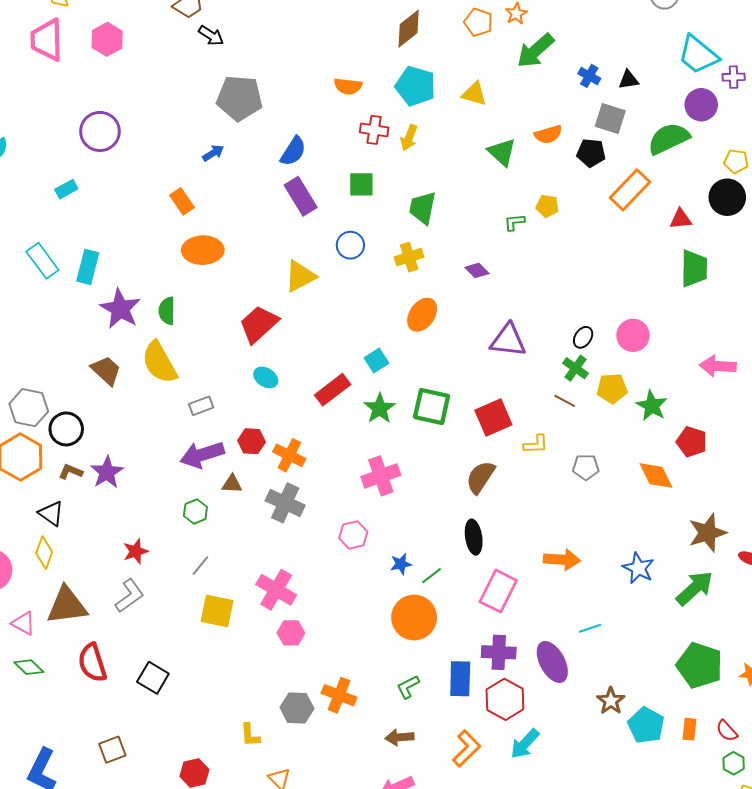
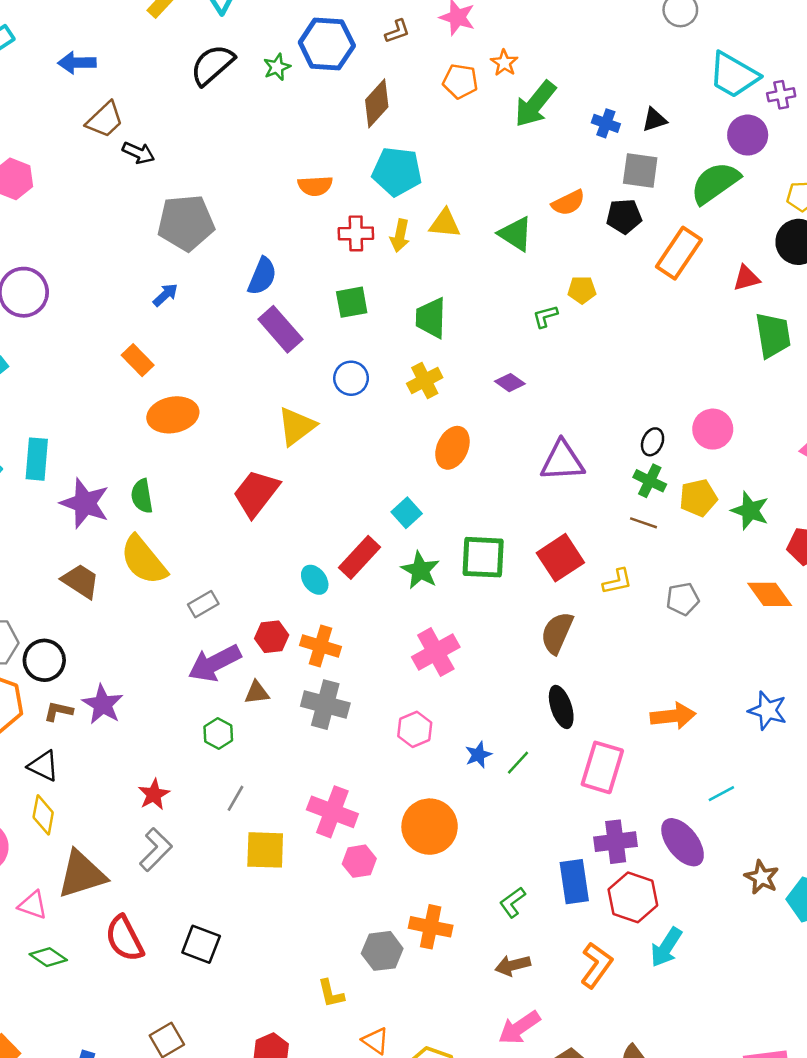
yellow triangle: (474, 94) -> (445, 223), moved
cyan ellipse: (266, 377) -> (315, 580), moved, turned 30
orange circle: (414, 618) -> (430, 827), moved

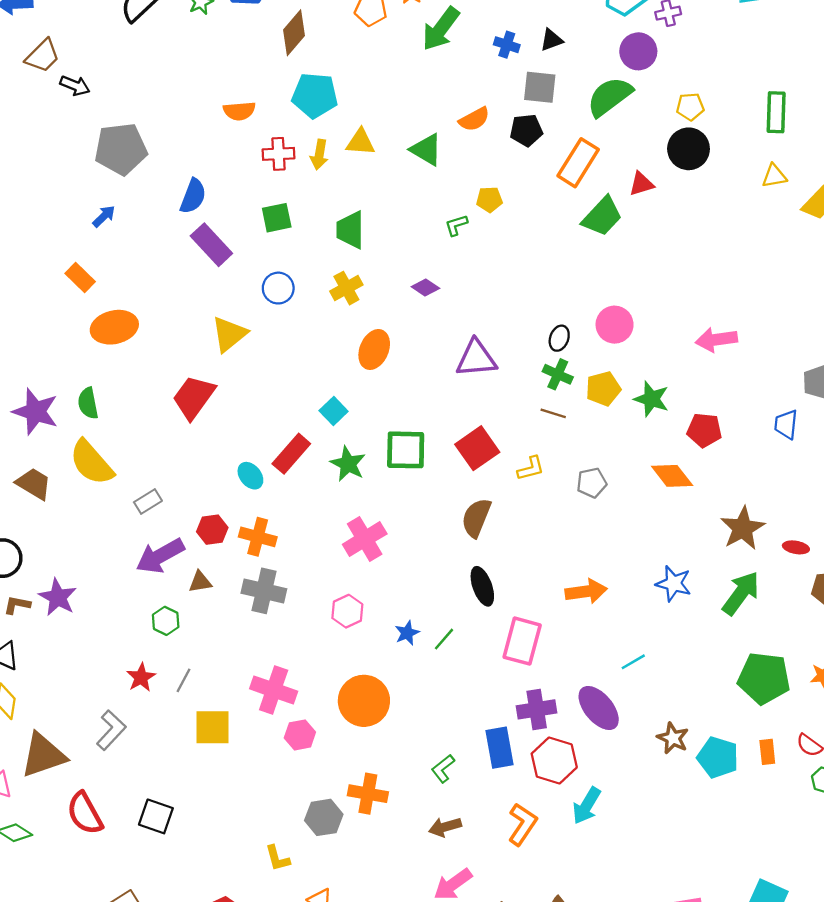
green trapezoid: (773, 335) -> (602, 216), moved, turned 54
red star: (154, 794) -> (141, 677), moved

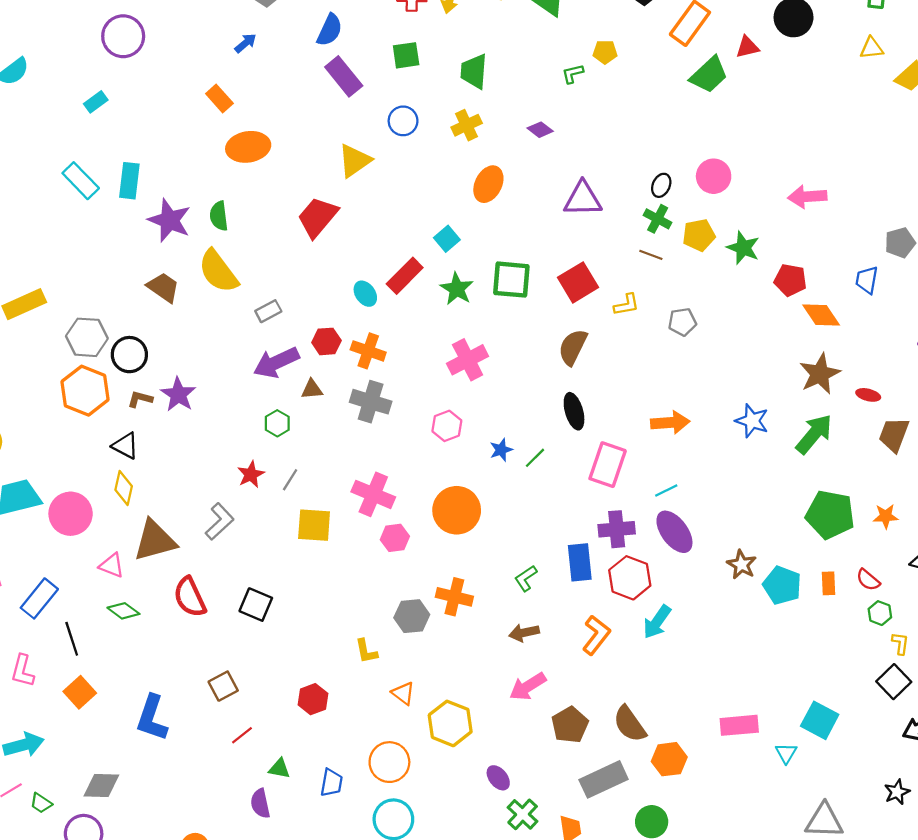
orange diamond: (672, 476) -> (821, 315), moved
cyan line: (633, 662) -> (666, 490), moved

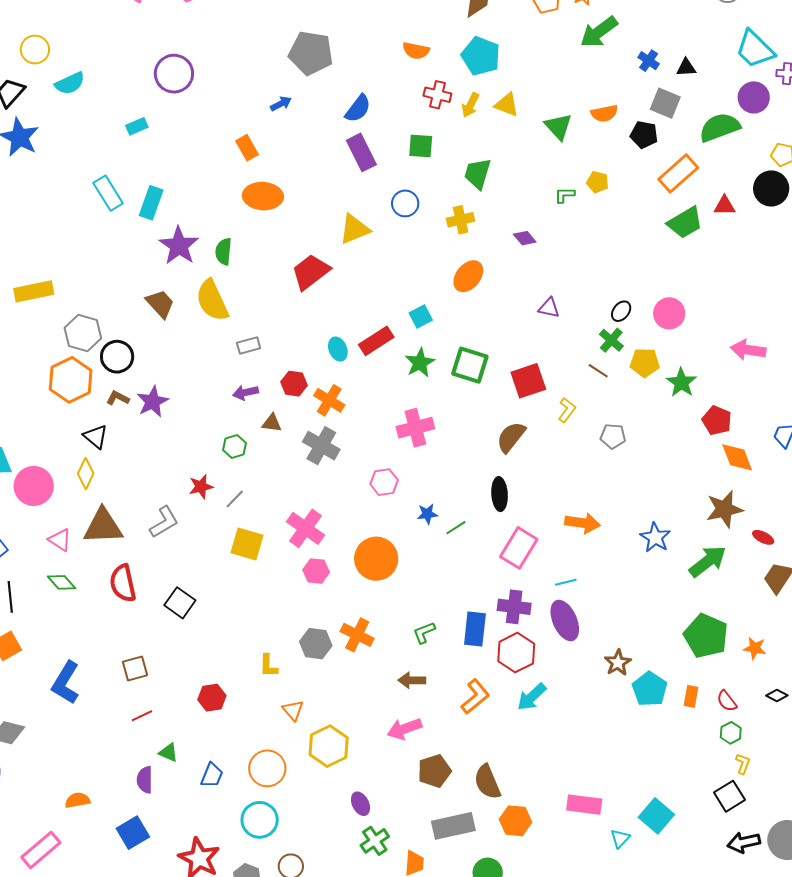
purple triangle: (583, 199) -> (549, 308), size x0.6
yellow L-shape: (626, 305) -> (567, 410), turned -55
purple arrow: (276, 362) -> (245, 392), size x0.6

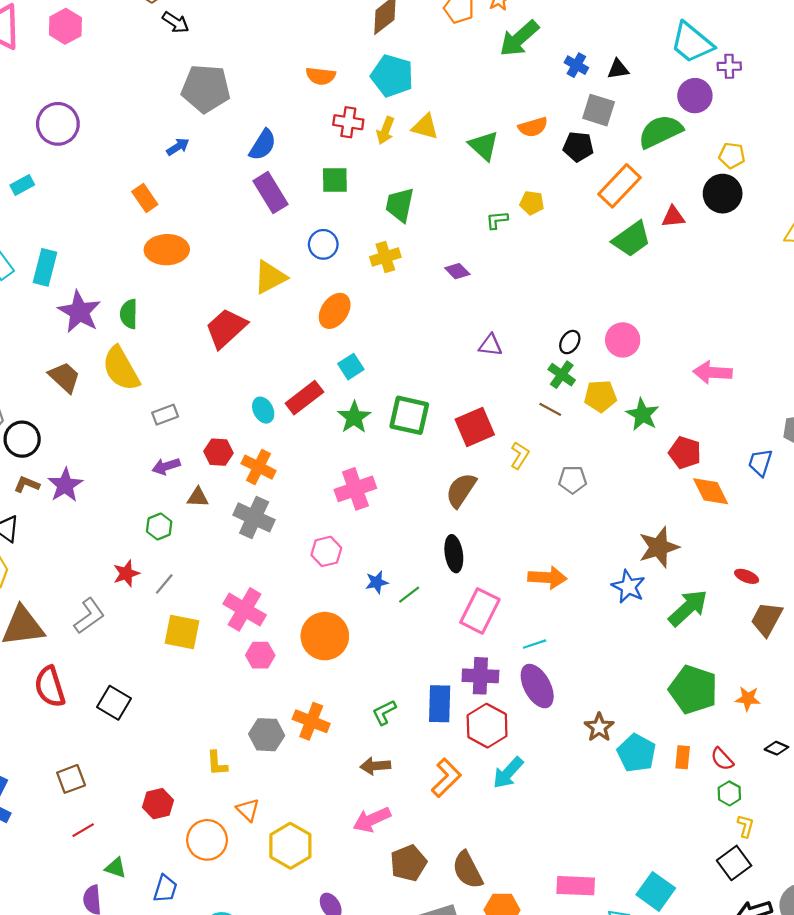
orange ellipse: (468, 276) -> (335, 311), moved
brown star: (724, 509) -> (659, 547), moved
orange circle: (267, 768) -> (207, 840), moved

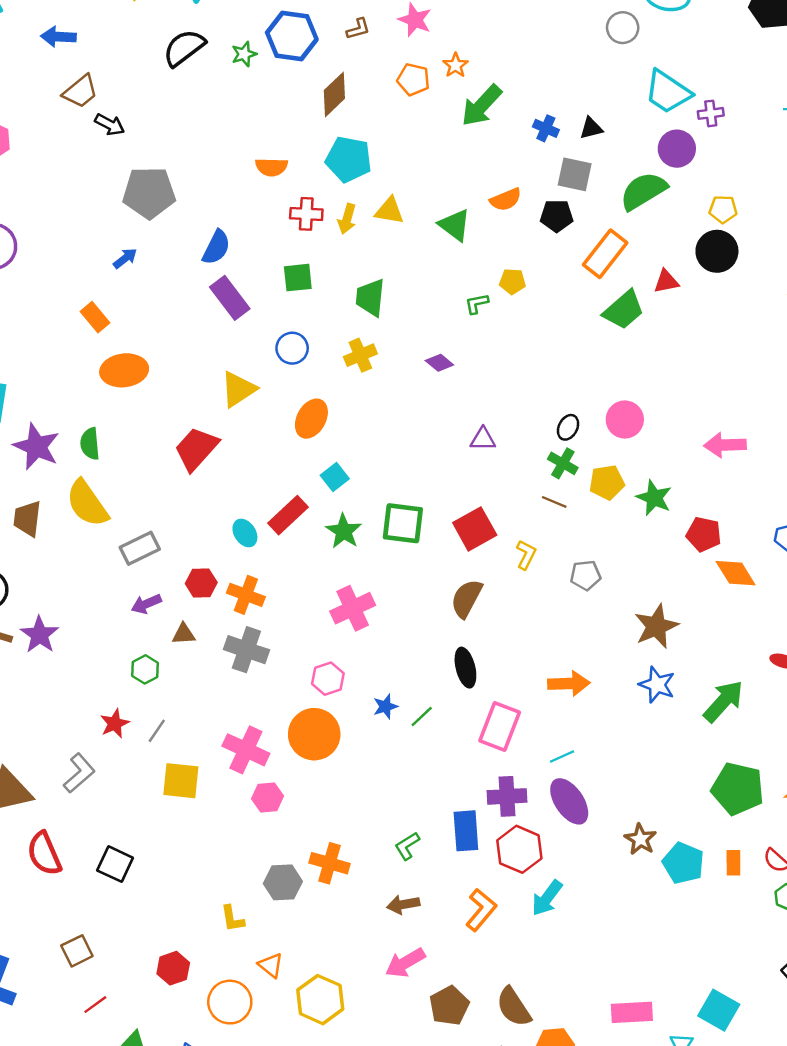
brown trapezoid: (64, 377) -> (27, 519), turned -120
gray rectangle: (165, 415) -> (140, 548), size x1.4
brown star: (659, 547) -> (656, 626), moved
orange circle: (325, 636) -> (314, 734), moved

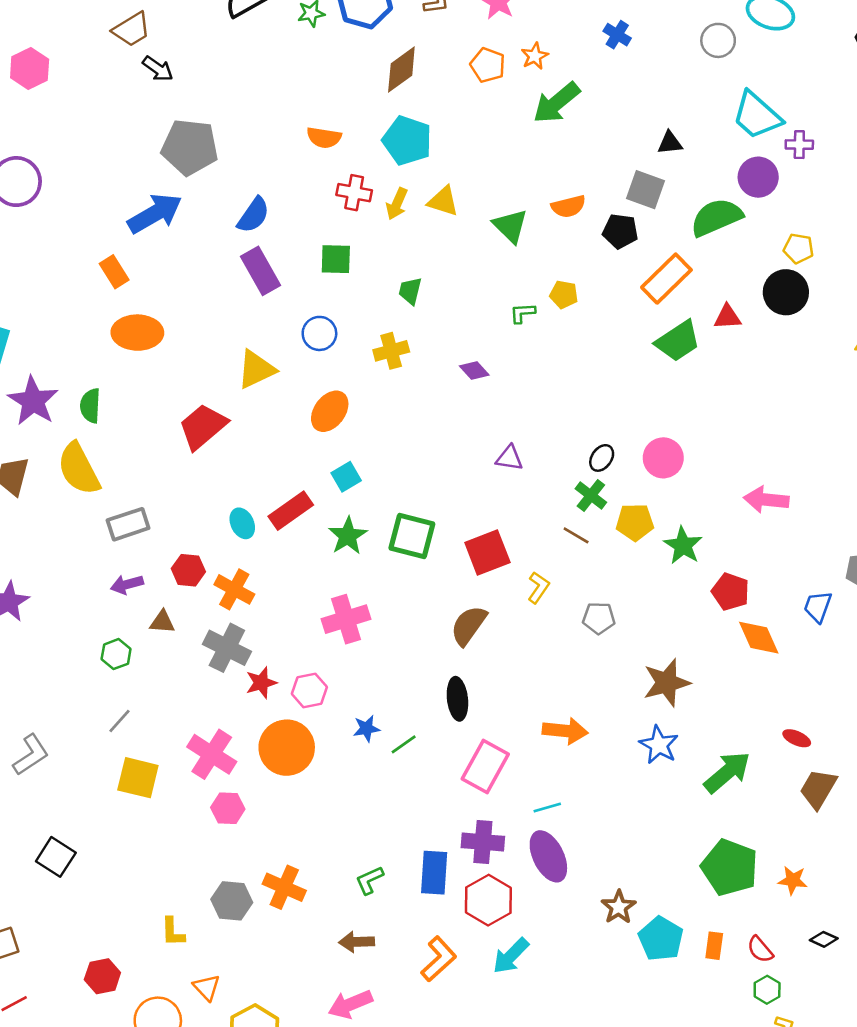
blue cross: (546, 128) -> (617, 35), moved
blue arrow: (125, 258) -> (155, 213), size x2.0
green trapezoid: (370, 297) -> (410, 291), size x0.7
red star: (115, 724) -> (261, 683), moved

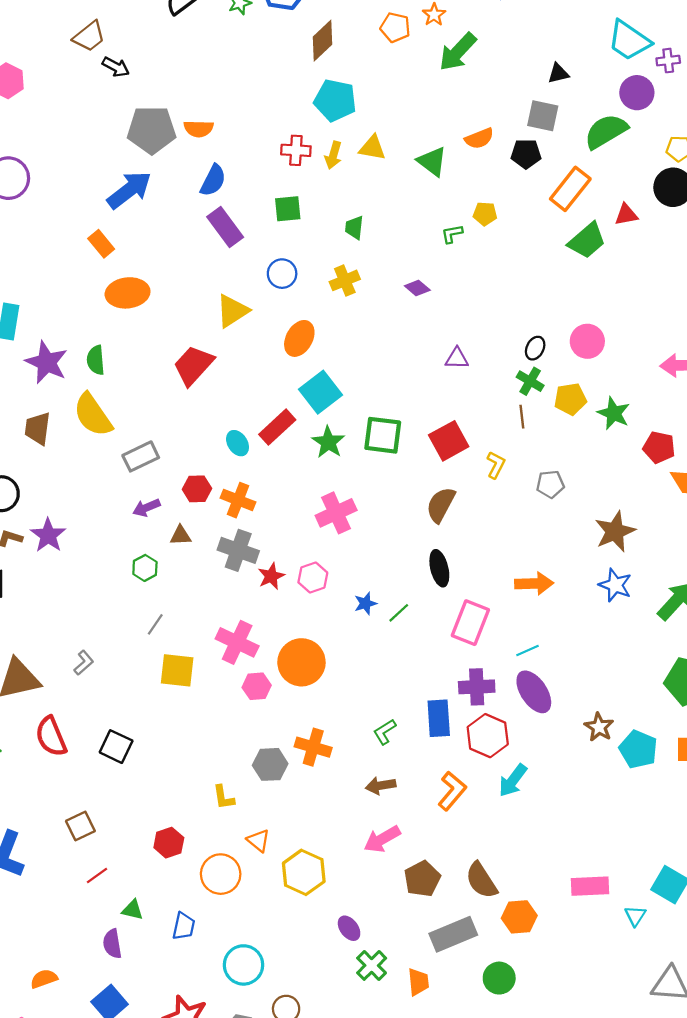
orange semicircle: (324, 138) -> (199, 129), moved
cyan square: (346, 477) -> (320, 392), size x1.6
brown line: (576, 535) -> (522, 417), turned 60
orange circle: (287, 748) -> (301, 662), moved
gray L-shape: (31, 755) -> (84, 663), size x0.7

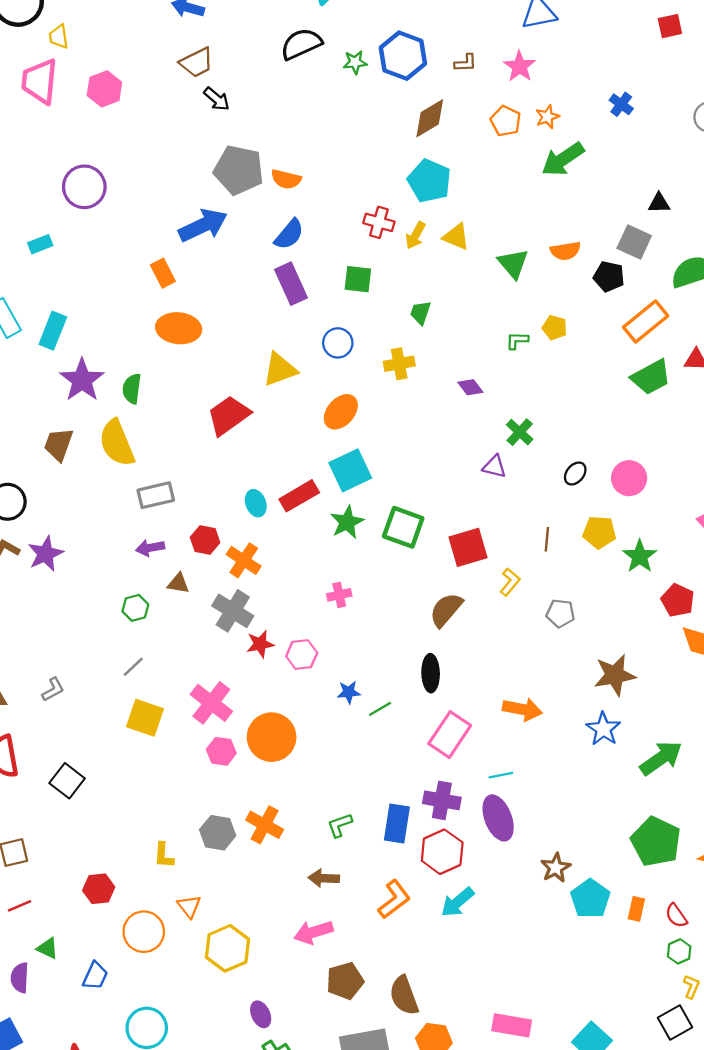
green cross: (530, 381) -> (520, 432), moved
pink cross: (336, 513) -> (339, 595), size x0.6

